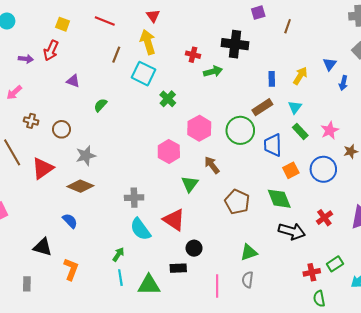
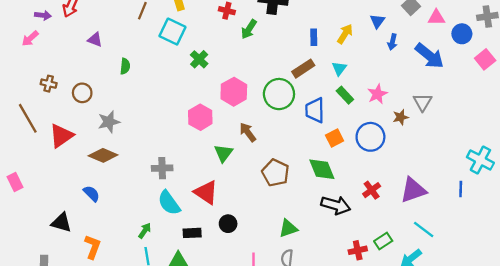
green arrow: (213, 71) -> (249, 29), turned 138
pink arrow: (14, 93) -> (30, 38), moved
green semicircle: (100, 105) -> (125, 66), turned 144
black rectangle: (178, 268) -> (192, 233), moved

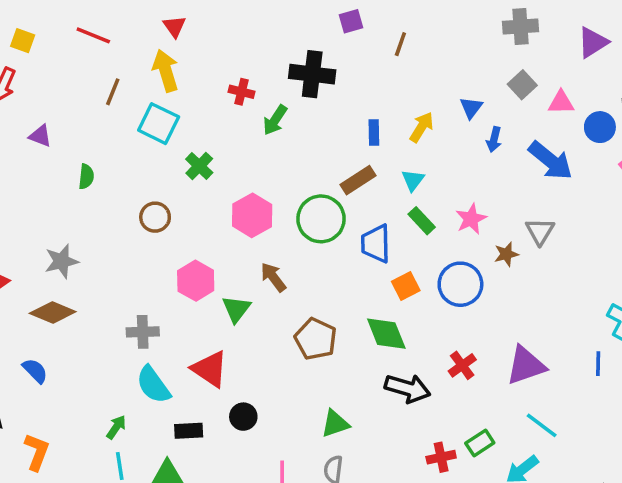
brown circle: (82, 93) -> (155, 217), moved
pink hexagon: (200, 117) -> (196, 281), moved

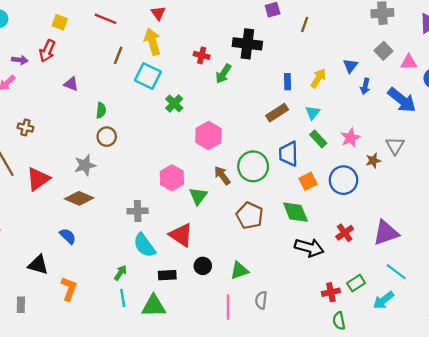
brown circle: (155, 217) -> (107, 137), moved
green circle: (321, 219) -> (253, 166), moved
green triangle: (335, 424) -> (239, 270), moved

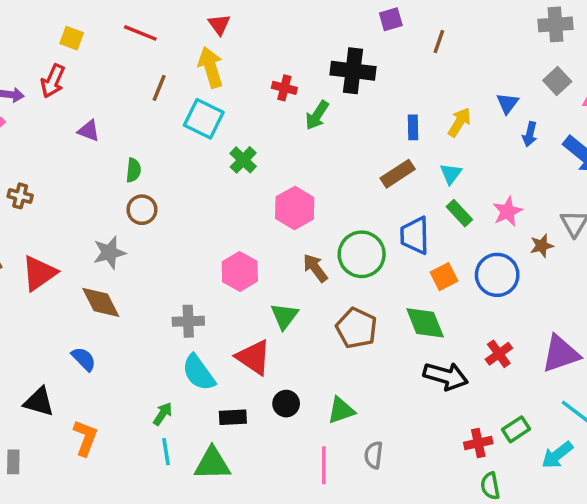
green triangle: (198, 196) -> (284, 316), moved
brown diamond: (79, 198) -> (101, 302), turned 40

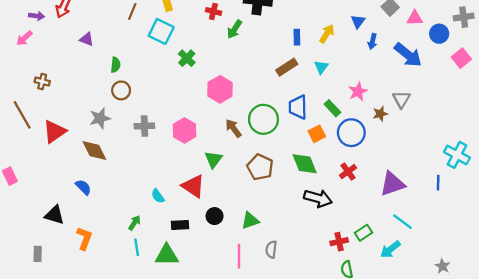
green rectangle: (459, 213) -> (332, 108), moved
gray cross: (188, 321) -> (144, 126), moved
red cross: (499, 354) -> (348, 172), moved
cyan semicircle: (199, 373) -> (158, 196), size x0.6

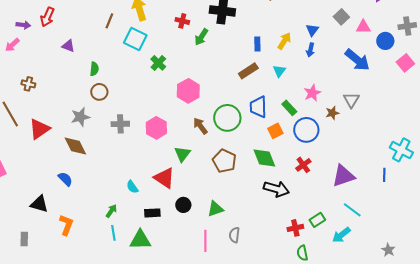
blue arrow: (372, 41) -> (310, 50), moved

